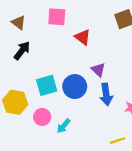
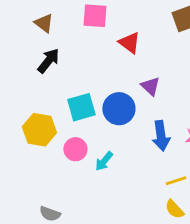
blue arrow: (106, 94) -> (161, 136), moved

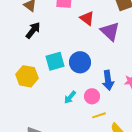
purple triangle: (150, 86) -> (110, 31), moved, size x1.5
pink circle: (75, 149) -> (92, 96), moved
yellow line: (176, 181) -> (99, 115), moved

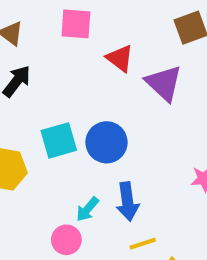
blue arrow: (108, 80) -> (128, 202), moved
pink circle: (92, 96) -> (66, 240), moved

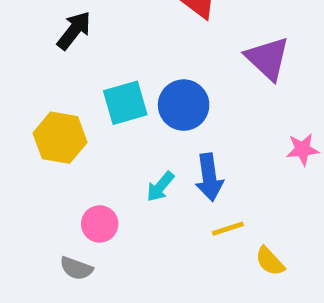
purple triangle: (164, 83) -> (268, 58), moved
pink circle: (66, 240) -> (100, 224), moved

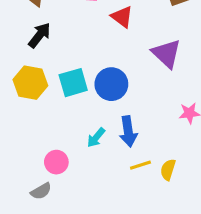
yellow hexagon: (60, 138) -> (30, 83), moved
yellow semicircle: (270, 261) -> (168, 170), moved, turned 60
gray semicircle: (76, 268) -> (41, 191), turned -50

